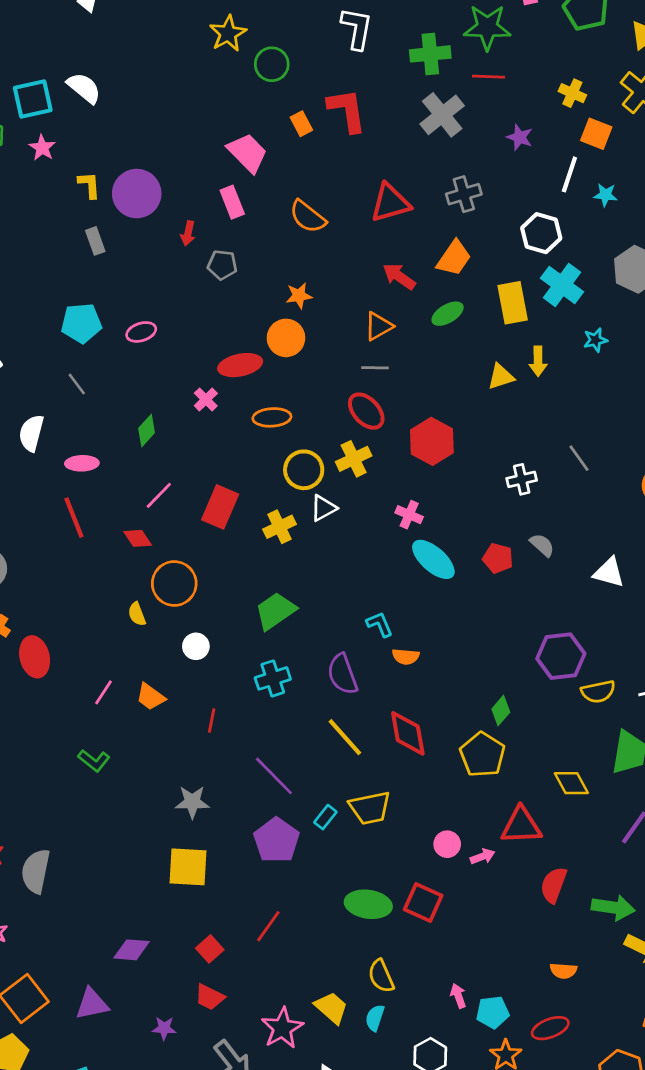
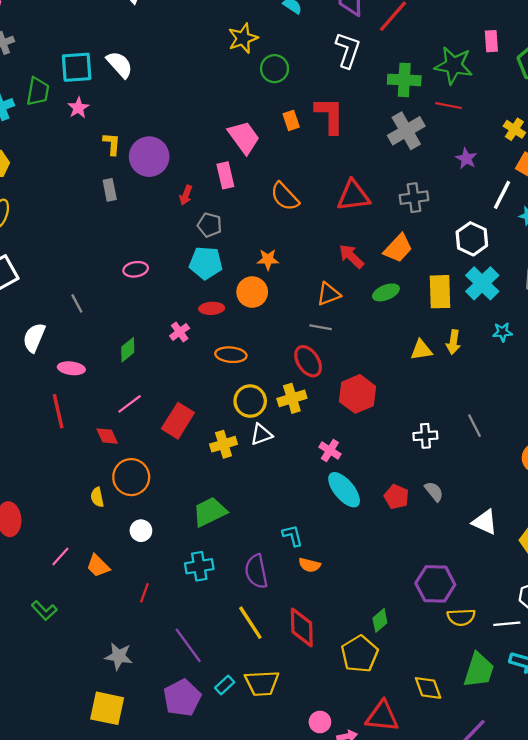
cyan pentagon: (81, 323) -> (206, 263), moved
red ellipse: (240, 365) -> (212, 308), size x0.7

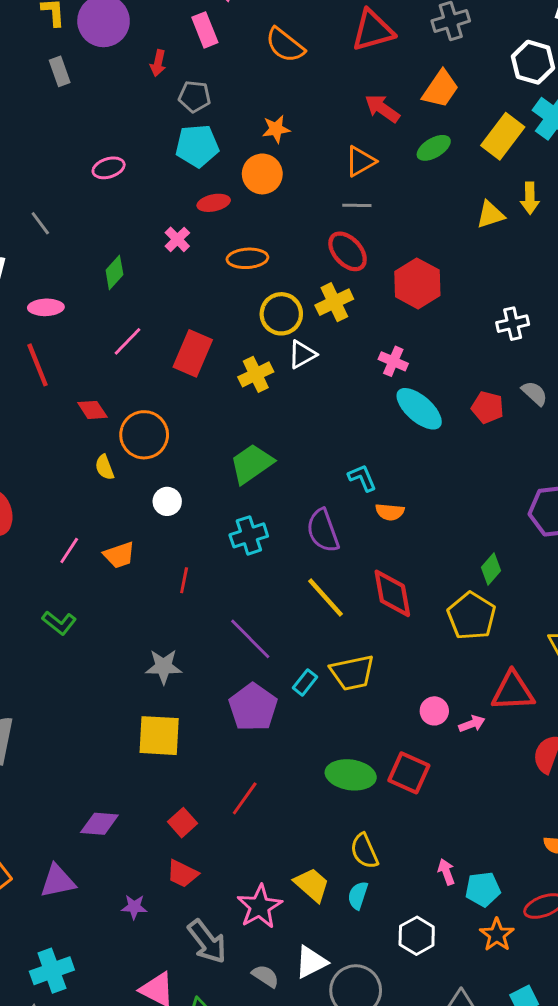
yellow rectangle: (440, 292) -> (503, 136), turned 48
red diamond: (107, 436) -> (92, 410), moved
orange trapezoid: (98, 566) -> (119, 555), turned -55

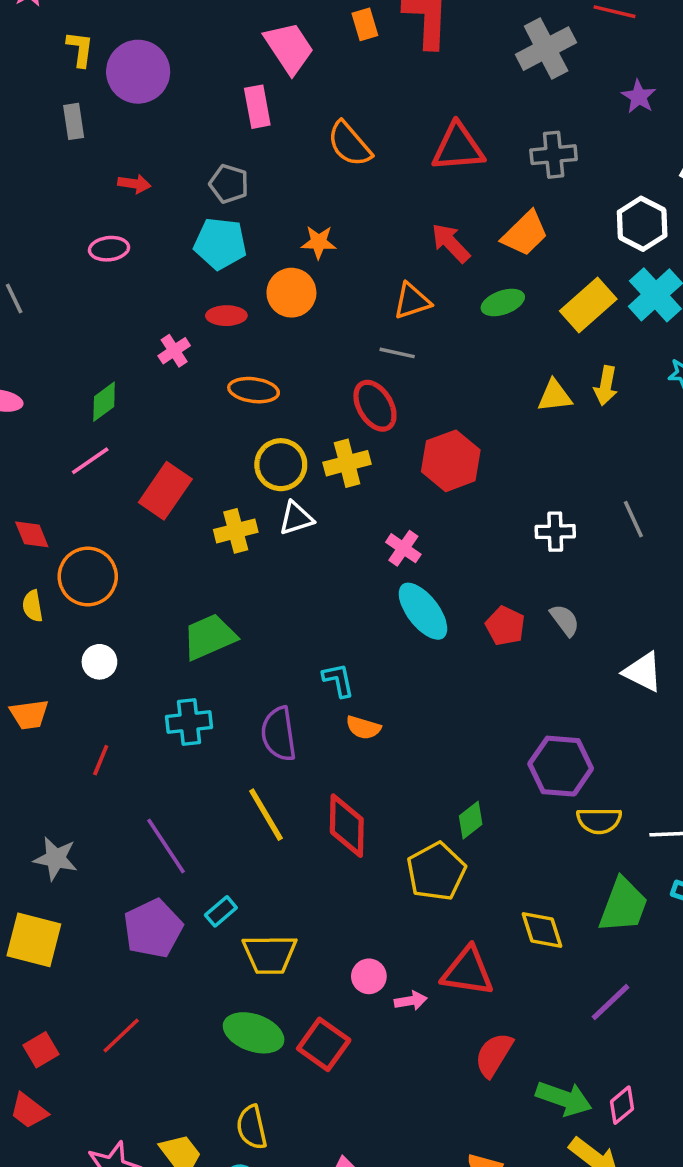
red arrow: (158, 63) -> (134, 184), moved, turned -105
green diamond: (114, 272) -> (104, 402), moved
yellow trapezoid: (352, 673) -> (270, 954), moved

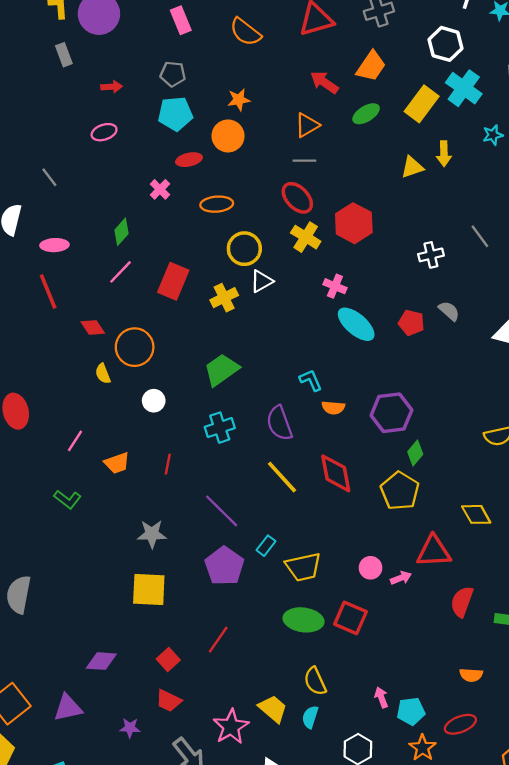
yellow cross: (347, 463) -> (306, 237), moved, turned -32
orange trapezoid: (29, 714) -> (117, 463), moved
purple hexagon: (561, 766) -> (391, 413), moved

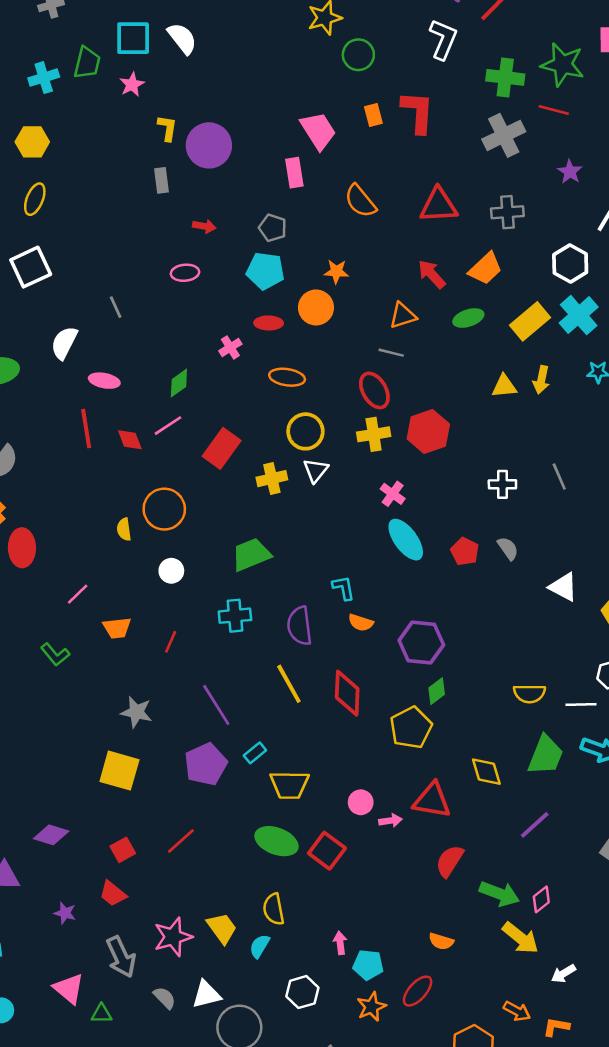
yellow cross: (306, 237) -> (374, 434), turned 36
white triangle: (261, 281) -> (316, 470), turned -35
red diamond: (93, 327) -> (130, 440), moved
red ellipse: (460, 724) -> (418, 991), turned -40

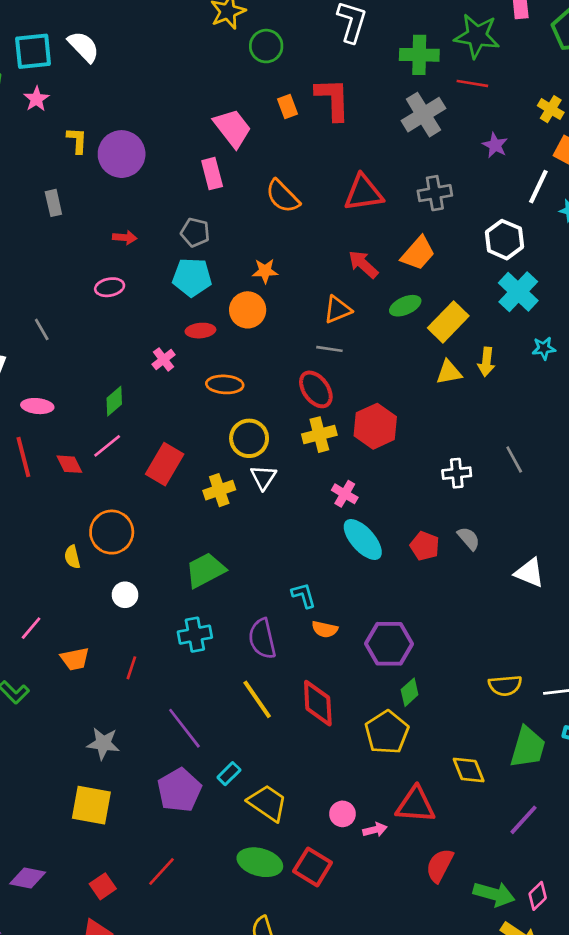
gray rectangle: (161, 180) -> (53, 203), moved
yellow rectangle: (530, 321) -> (448, 322), moved
yellow trapezoid: (289, 785) -> (267, 803), turned -141

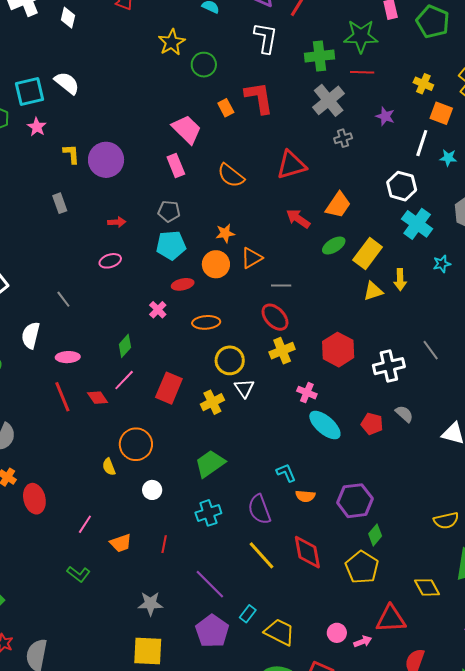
gray cross: (435, 193) -> (343, 138), moved, size x0.7
orange triangle: (338, 310) -> (252, 258), moved
red hexagon: (375, 426) -> (338, 350), moved
white cross: (457, 473) -> (389, 366), size x1.4

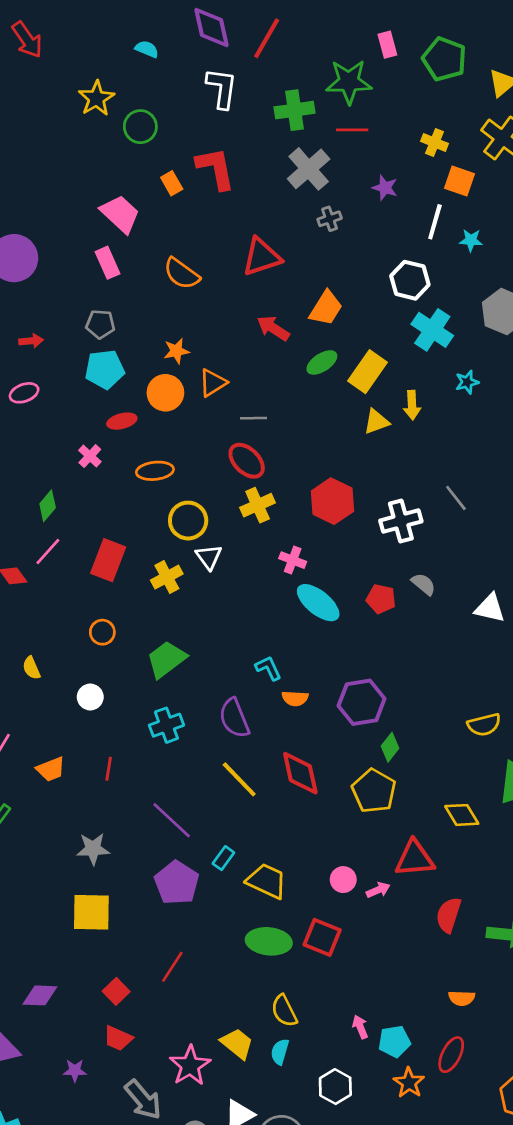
orange circle: (136, 444) -> (102, 632), moved, size x0.6

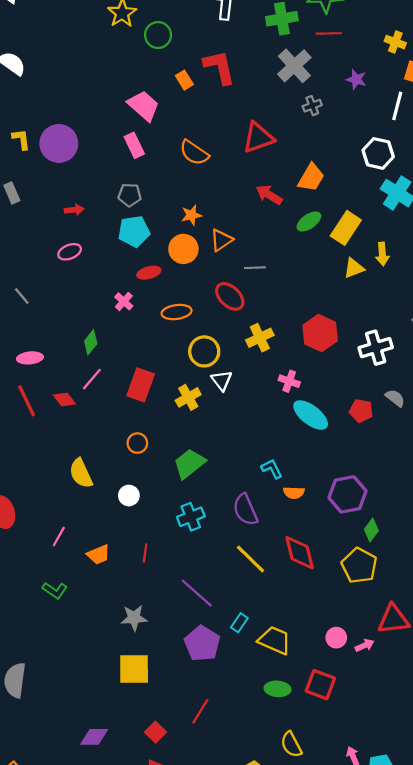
red ellipse: (247, 461) -> (230, 296), moved
yellow semicircle: (31, 668) -> (81, 473), size x1.6
green ellipse: (269, 941) -> (277, 689), size x0.7

